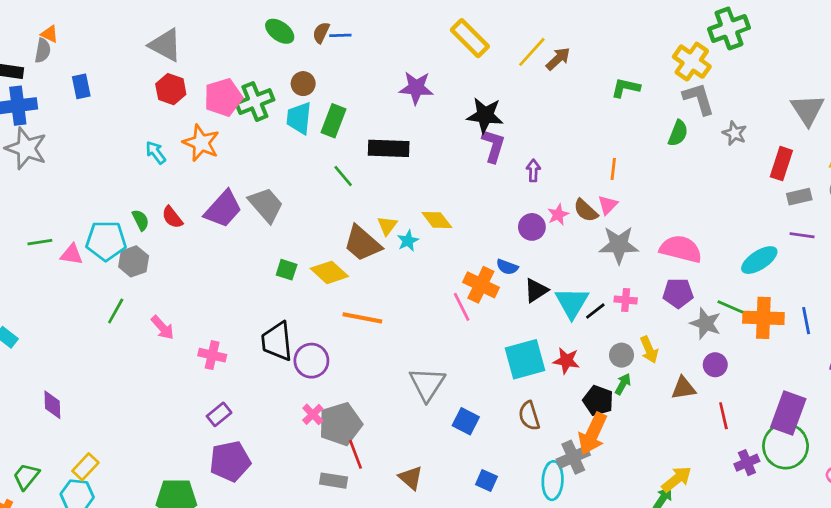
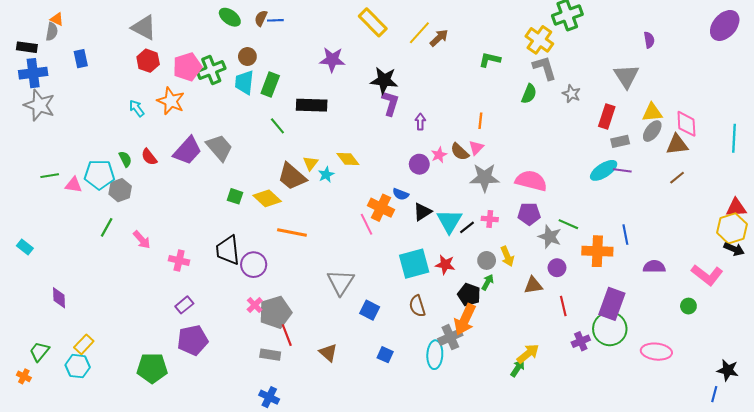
cyan ellipse: (759, 260) -> (604, 170), moved
orange cross: (763, 318) -> (597, 251), moved

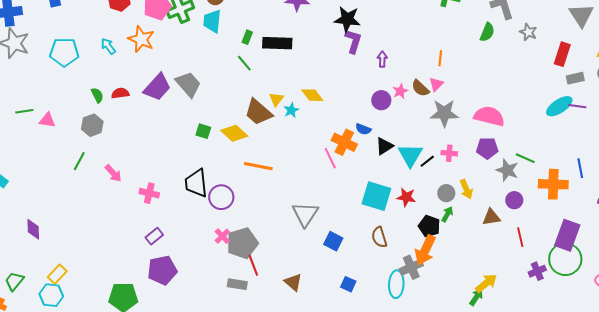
green rectangle: (270, 84) -> (247, 37), moved, size x0.6
red semicircle: (149, 157) -> (120, 93), turned 120
cyan pentagon: (99, 175) -> (64, 52), moved
cyan square: (414, 264) -> (376, 196), turned 32

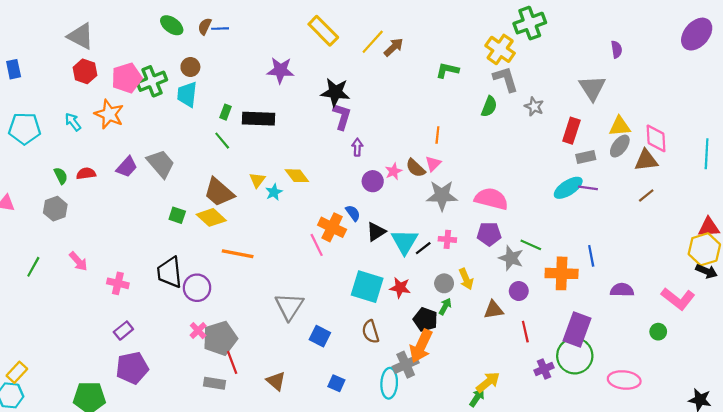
purple arrow: (382, 59) -> (357, 147), moved
purple trapezoid: (157, 87) -> (127, 167), size x0.7
brown trapezoid: (258, 112) -> (219, 192), moved
blue semicircle: (363, 129) -> (353, 213), turned -147
green line: (79, 161) -> (33, 267), moved

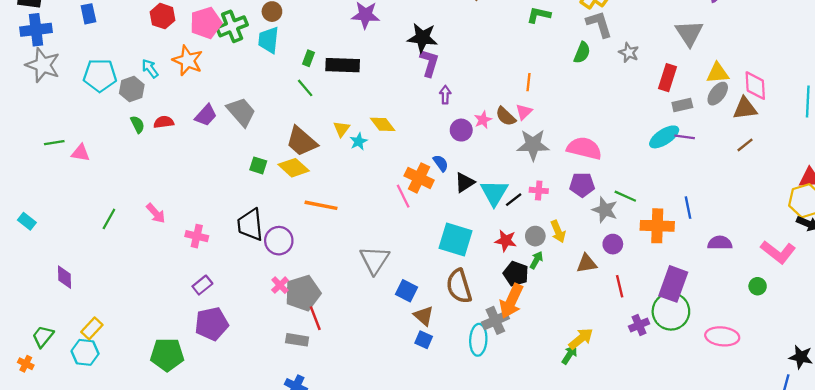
gray hexagon: (55, 209) -> (132, 89), moved
red star: (400, 288) -> (506, 241), moved
brown semicircle: (370, 332) -> (459, 286), size x1.4
brown triangle: (276, 381) -> (424, 316), moved

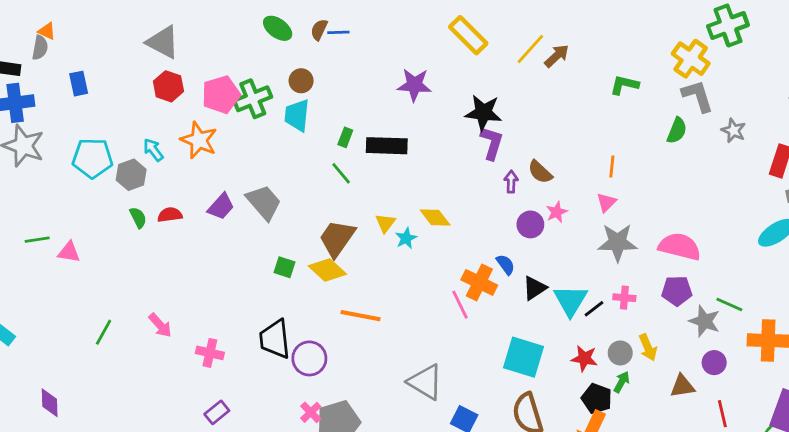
brown semicircle: (506, 116) -> (540, 172), moved
brown trapezoid: (302, 141) -> (337, 238), turned 84
gray triangle: (375, 260) -> (425, 382), turned -32

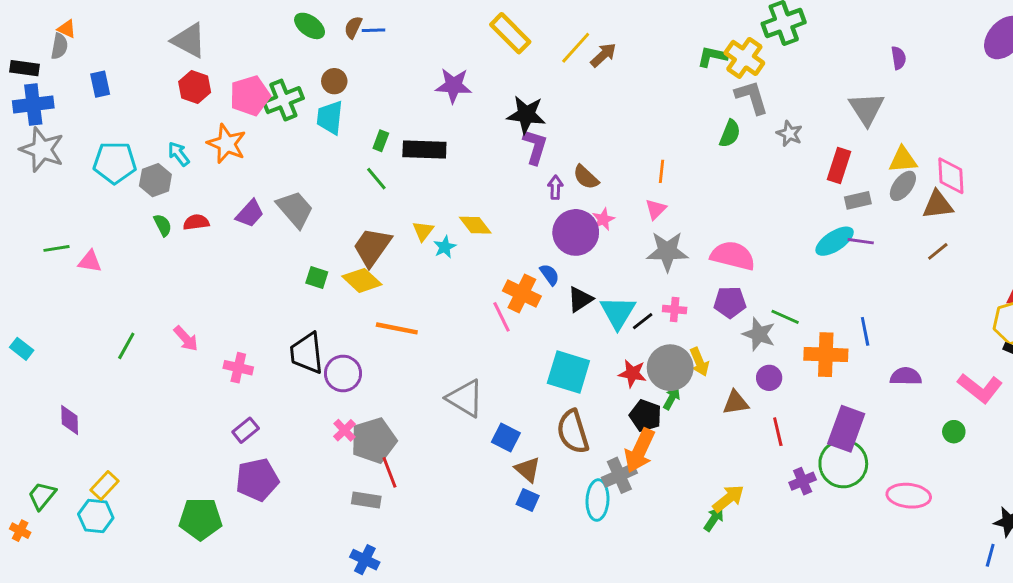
green L-shape: (624, 85) -> (712, 56), moved
purple circle: (530, 224) -> (576, 232), size x1.6
gray circle: (620, 353) -> (670, 368), size x1.8

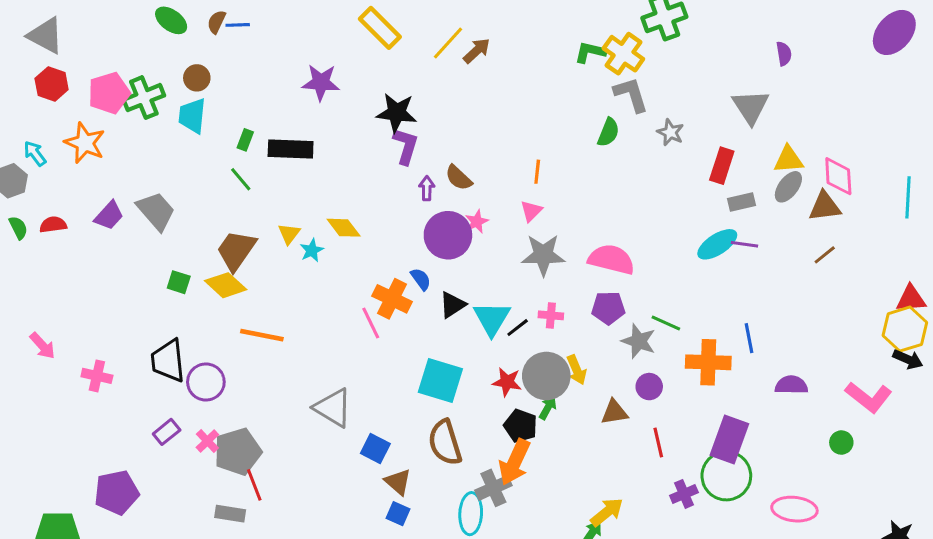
purple rectangle: (246, 430) -> (167, 432), moved

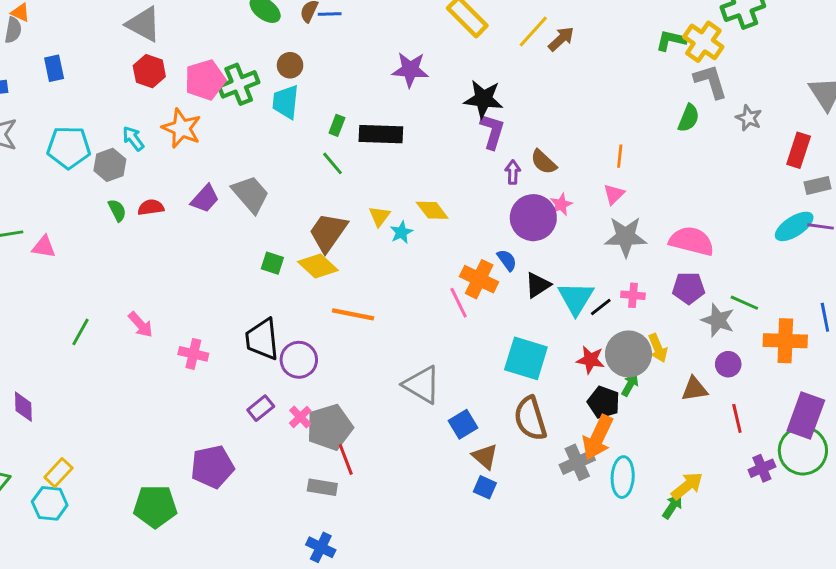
blue square: (375, 449) -> (463, 424), turned 32
cyan ellipse: (471, 514) -> (623, 477), moved

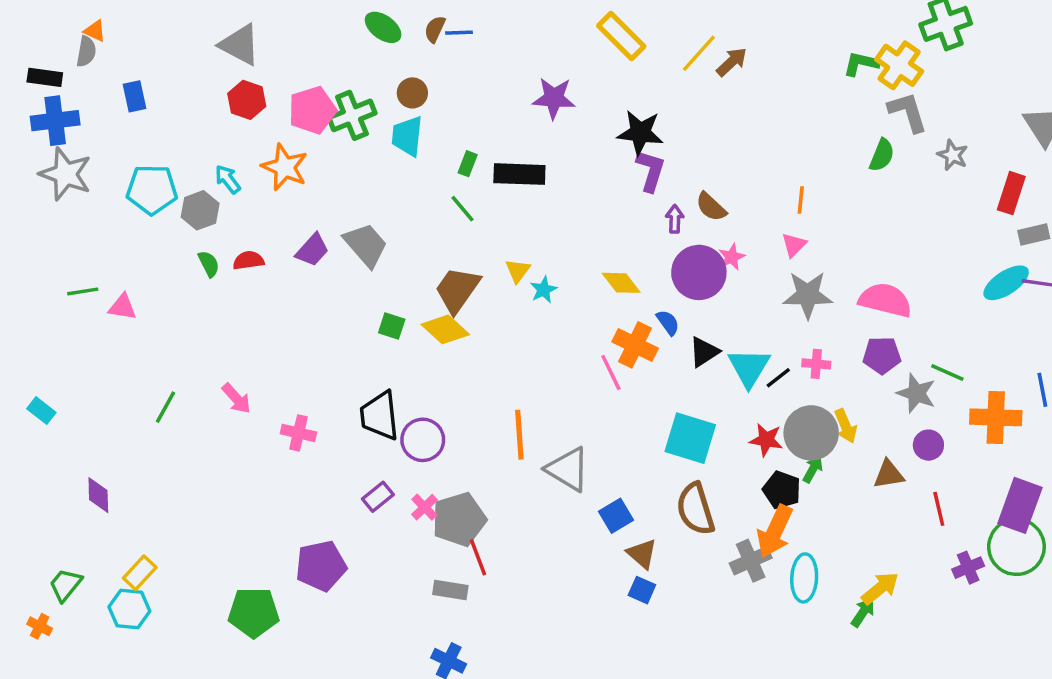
yellow diamond: (432, 210) -> (621, 283), moved
orange line: (353, 314) -> (519, 435), moved, turned 75

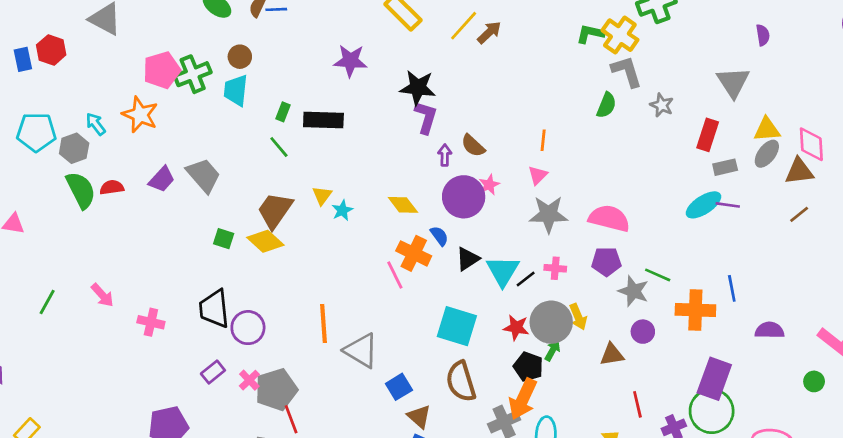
red hexagon: (247, 100) -> (51, 50), moved
green semicircle: (209, 264) -> (81, 190), size x1.8
red line: (939, 509) -> (637, 404), moved

